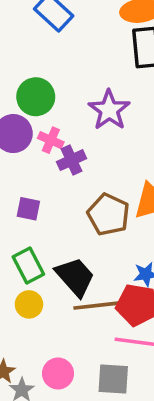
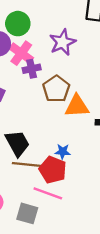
pink cross: (51, 140) -> (21, 53), size x1.5
brown pentagon: (108, 215) -> (56, 89), moved

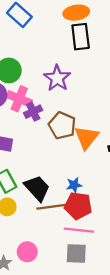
orange triangle: (77, 106) -> (86, 137), turned -35
blue star: (63, 152) -> (74, 185), moved
gray square: (27, 213) -> (76, 254), moved

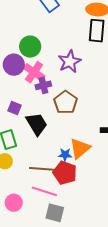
orange triangle: (86, 137) -> (80, 148), moved
black trapezoid: (37, 188) -> (37, 124), moved
pink line: (79, 230) -> (44, 191), moved

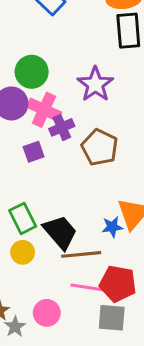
purple square: (14, 108) -> (34, 152), moved, turned -32
black trapezoid: (37, 124) -> (60, 232), moved
red pentagon: (65, 173) -> (118, 284), moved

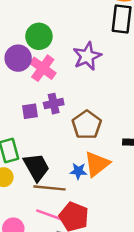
purple cross: (62, 127) -> (54, 104), moved
brown pentagon: (100, 147) -> (87, 125), moved
purple square: (34, 152) -> (30, 111), moved

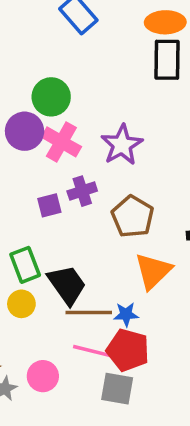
purple star: (87, 56) -> (122, 145), moved
blue star: (78, 171) -> (126, 314), moved

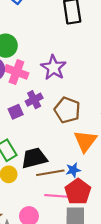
black trapezoid: (67, 285) -> (34, 158), turned -60
red pentagon: (128, 350) -> (78, 192), turned 30

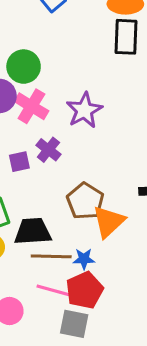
purple cross: (34, 100) -> (48, 150), turned -35
brown pentagon: (67, 110) -> (85, 201), moved

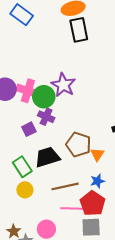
green circle: (24, 67) -> (44, 97), moved
orange triangle: (109, 222) -> (97, 154), size x0.6
black trapezoid: (33, 231) -> (47, 157), moved
blue star: (84, 259) -> (97, 181), moved

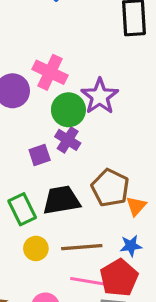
pink cross: (28, 91) -> (50, 72), moved
yellow circle: (25, 190) -> (36, 248), moved

